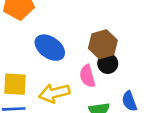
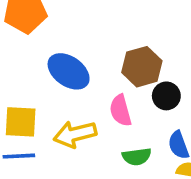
black circle: (108, 63) -> (166, 96), moved

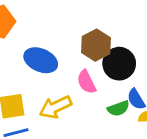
black circle: (166, 96) -> (119, 64), size x1.5
green semicircle: (137, 157) -> (118, 108), moved

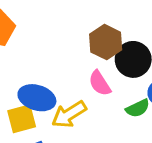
blue ellipse: (41, 60) -> (37, 98), moved

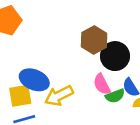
pink semicircle: (100, 83) -> (102, 84), moved

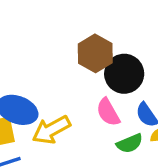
green semicircle: (115, 96) -> (130, 143), moved

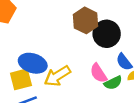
pink semicircle: (108, 112) -> (98, 73), moved

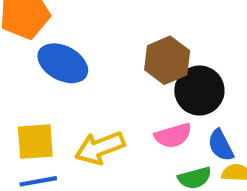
blue ellipse: (33, 63) -> (63, 63), moved
pink semicircle: (98, 73) -> (173, 136), moved, turned -84

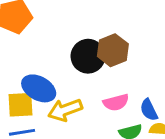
blue ellipse: (63, 63) -> (39, 88), moved
black circle: (199, 90) -> (88, 56), moved

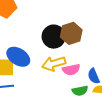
yellow arrow: (65, 110) -> (54, 64), moved

